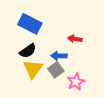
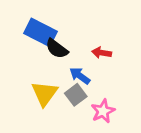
black semicircle: (28, 51) -> (57, 49), moved, turned 72
blue arrow: (59, 56) -> (80, 76), turned 35

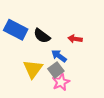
blue rectangle: (40, 32) -> (16, 30), moved
pink star: (103, 111) -> (61, 82), moved

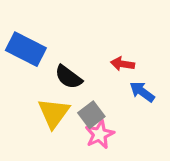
black semicircle: (42, 36) -> (68, 77), moved
blue arrow: (59, 56) -> (142, 92), moved

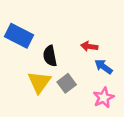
black semicircle: (68, 77) -> (50, 56), turned 42
pink star: (100, 134) -> (104, 98), moved

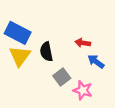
yellow triangle: (39, 82) -> (20, 56), moved
pink star: (104, 98) -> (83, 90), moved, turned -30

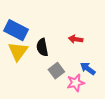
blue arrow: (96, 62) -> (88, 69), moved
pink star: (83, 90) -> (76, 83), turned -30

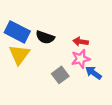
black semicircle: (42, 47) -> (45, 37), moved, turned -60
pink star: (76, 83) -> (81, 59), moved

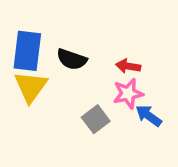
blue rectangle: (17, 32) -> (27, 51), turned 70

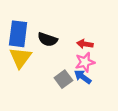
blue arrow: (149, 116) -> (83, 77), moved

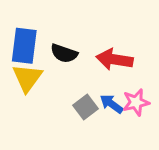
red arrow: (85, 44) -> (115, 59), size x1.6
pink star: (85, 62) -> (136, 102), moved

